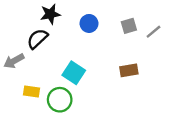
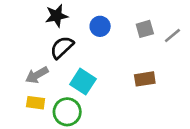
black semicircle: (37, 39) -> (62, 47), moved
gray arrow: (14, 61) -> (37, 75), moved

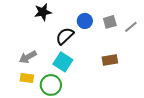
blue circle: (100, 26) -> (85, 21), moved
black semicircle: (62, 47) -> (65, 36), moved

